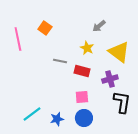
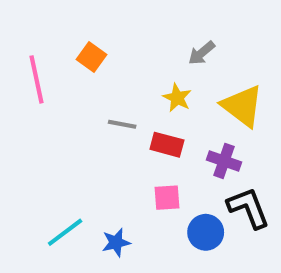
purple cross: (110, 79) -> (224, 161), turned 35
black L-shape: (122, 102) -> (248, 208), turned -30
blue circle: (84, 118) -> (206, 232), moved

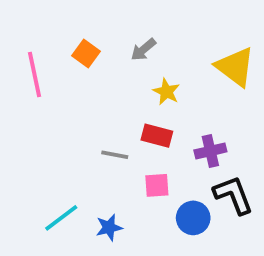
gray arrow: (202, 53) -> (143, 50), moved
yellow triangle: (242, 106) -> (235, 67), moved
gray line: (122, 124) -> (115, 155), moved
purple cross: (224, 161) -> (210, 151), turned -32

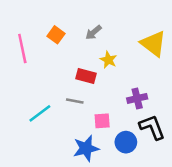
red rectangle: (157, 136) -> (86, 76), moved
cyan line: (61, 218) -> (40, 113), moved
blue star: (109, 227) -> (86, 148), moved, size x1.5

